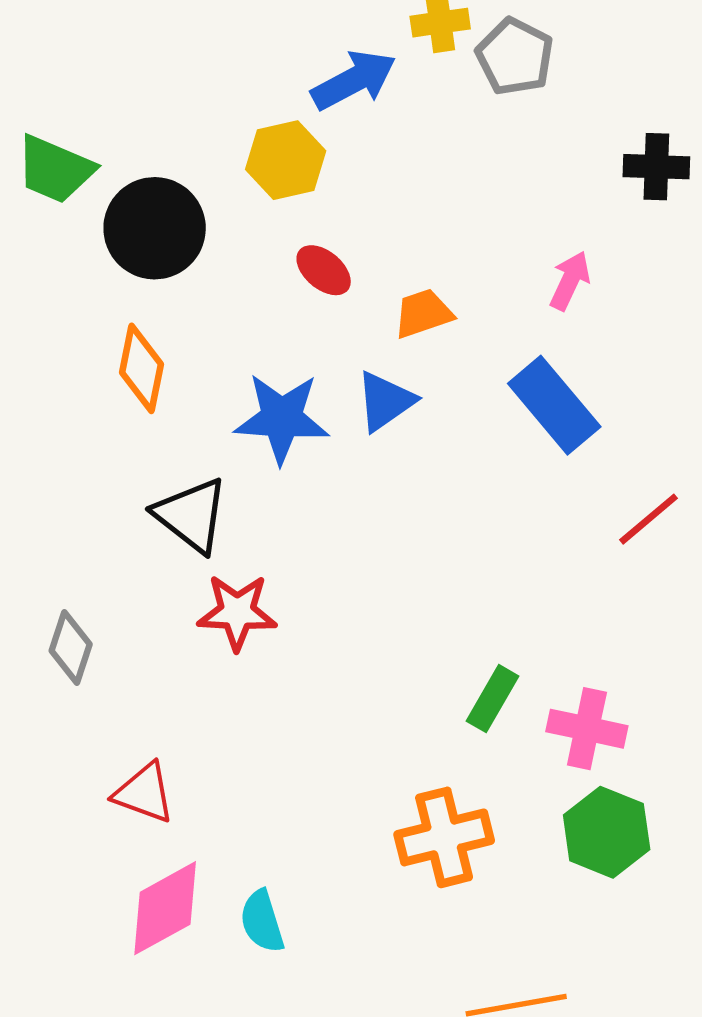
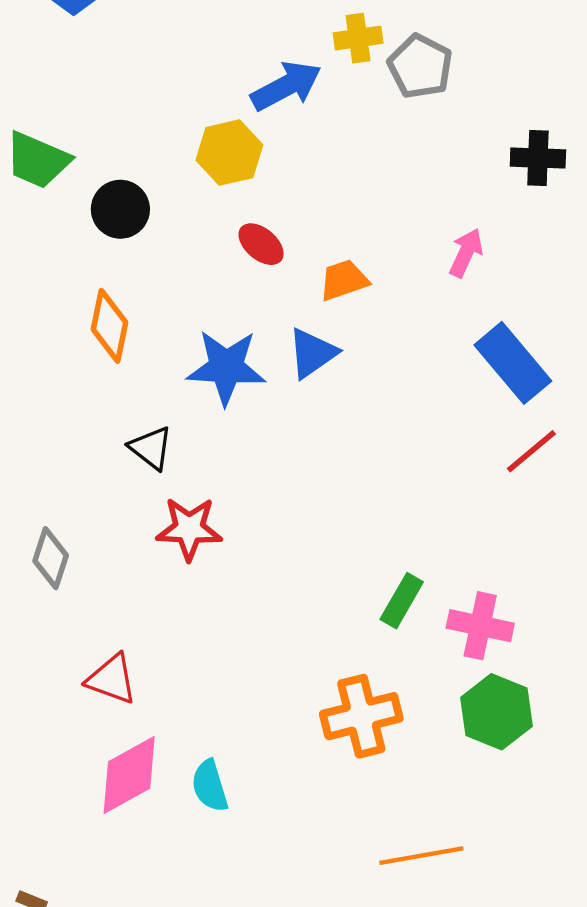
black circle: (155, 228) -> (120, 209), size x0.7
blue rectangle: (554, 405) -> (513, 363), moved
black triangle: (191, 515) -> (151, 448), size x0.7

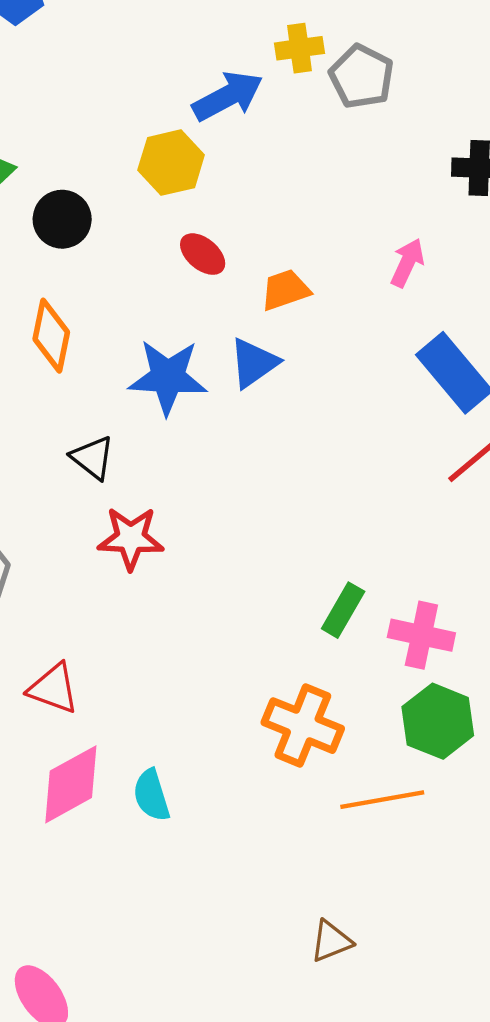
orange cross: (361, 716) -> (303, 726), turned 36
orange line: (421, 856) -> (382, 800), moved

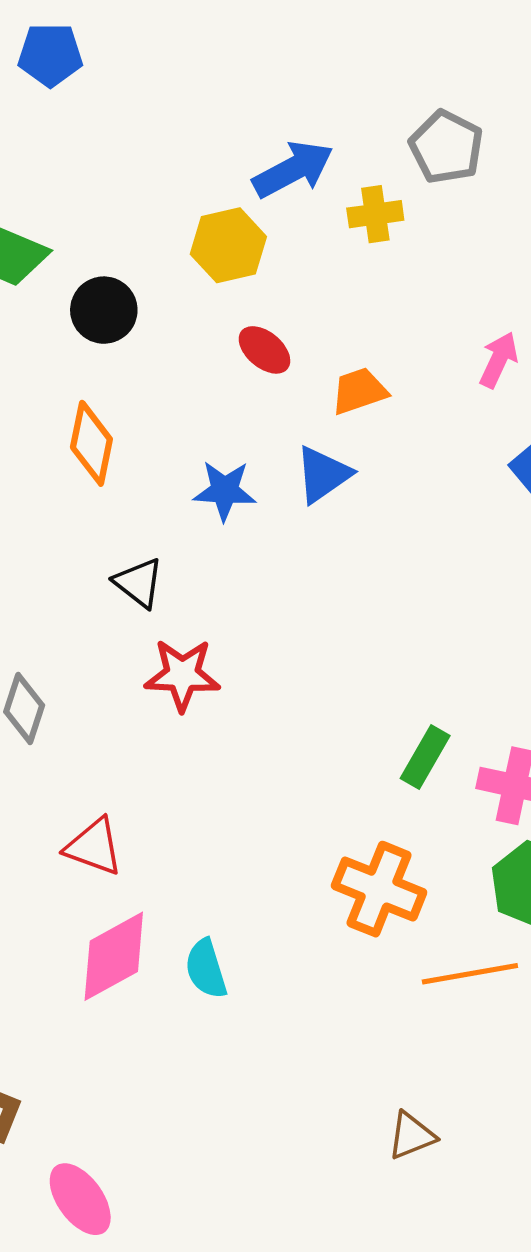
yellow cross: (300, 48) -> (375, 214), moved
blue star: (168, 377) -> (225, 491), size x0.7

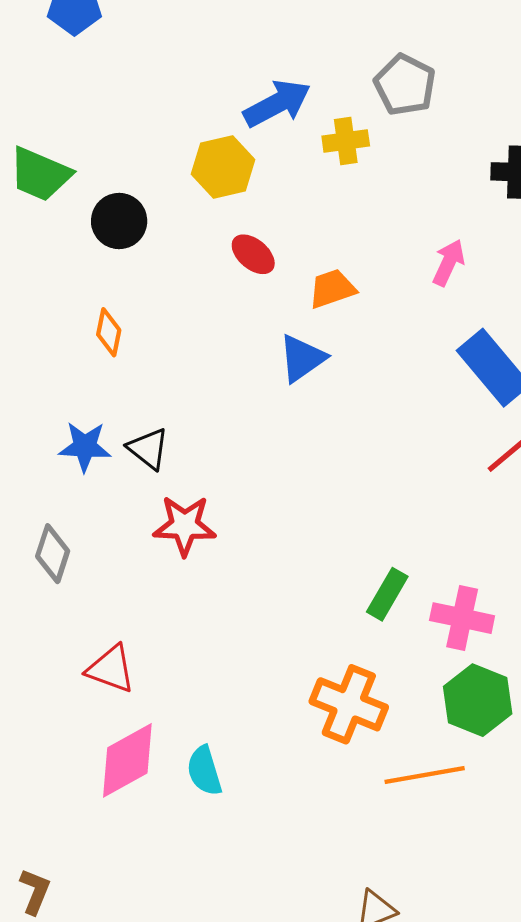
orange diamond: (91, 443) -> (109, 332), size x0.7
blue star: (225, 491) -> (85, 447), moved

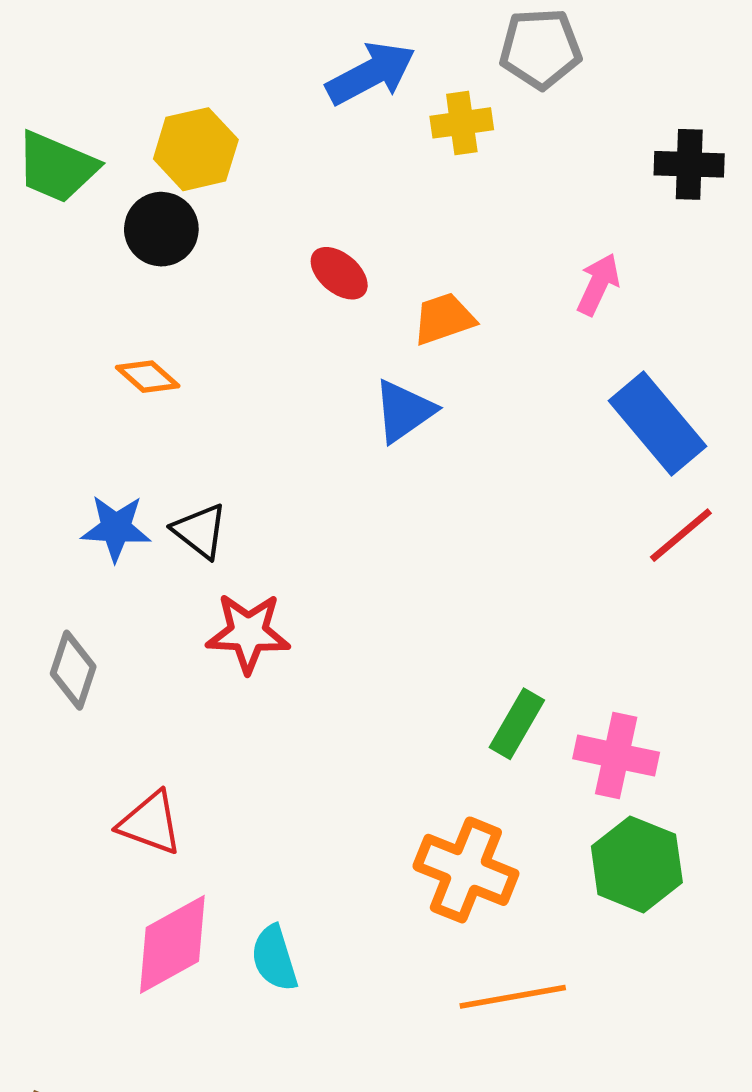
gray pentagon: (405, 85) -> (540, 49), turned -30
yellow hexagon: (223, 167) -> (196, 149), moved
orange diamond: (109, 332) -> (148, 377), turned -60
orange line: (425, 775) -> (513, 997), moved

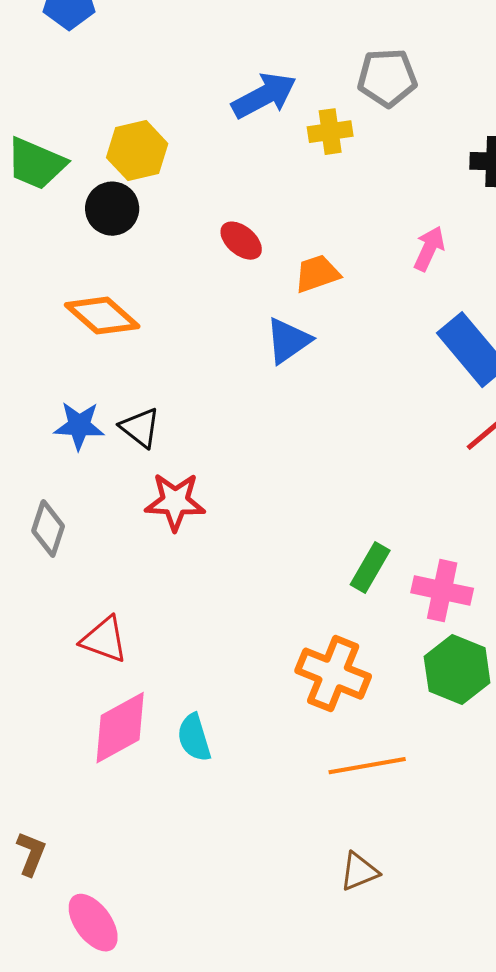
orange diamond: (148, 377) -> (102, 316), size x1.6

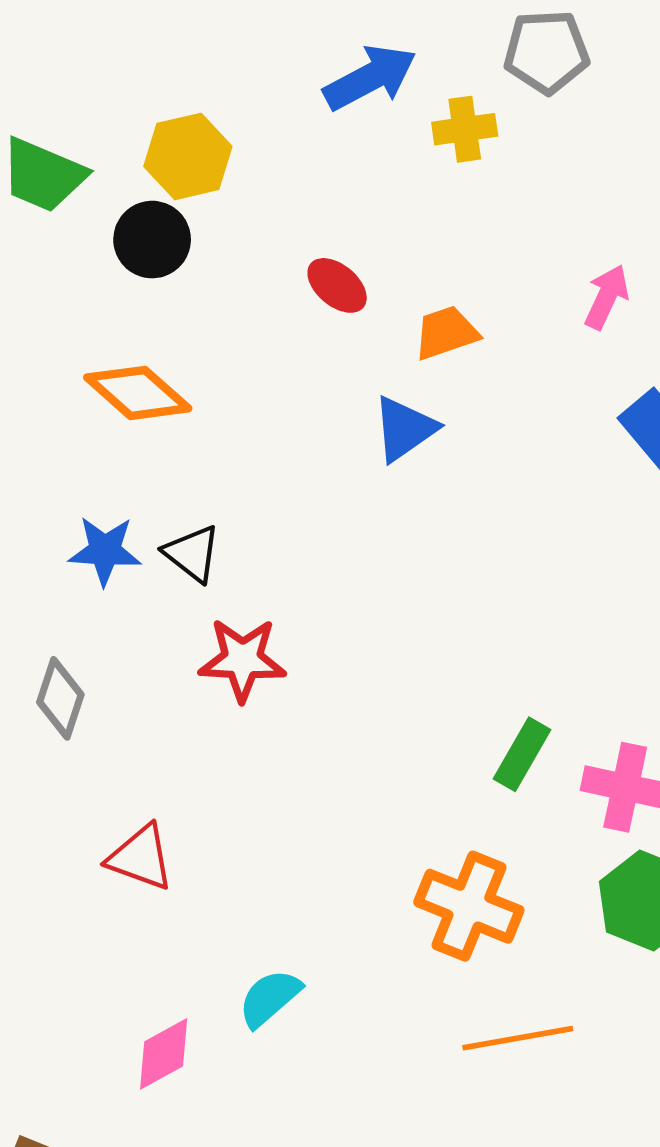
pink diamond: (120, 728) -> (164, 1054), moved, size x0.7
cyan semicircle: (194, 738) -> (270, 998), turned 66

